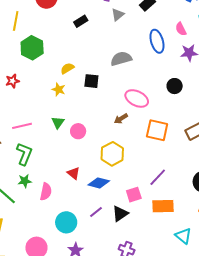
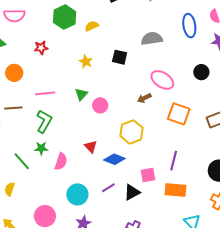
yellow semicircle: (67, 68) -> (92, 26), moved
purple line: (158, 177) -> (174, 161), turned -36

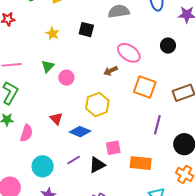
purple line: (174, 161) -> (157, 125), moved

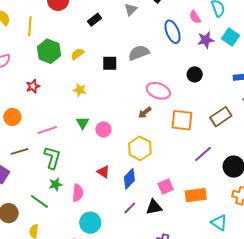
black square: (86, 30) -> (110, 63), moved
purple line: (157, 125) -> (203, 154), turned 48
blue diamond: (80, 132) -> (129, 179), turned -55
black triangle: (97, 165) -> (154, 207), turned 30
cyan circle: (43, 166) -> (90, 223), moved

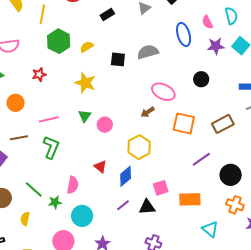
yellow star: (80, 90) -> (85, 83), size x1.5
green star: (56, 184) -> (55, 202), moved

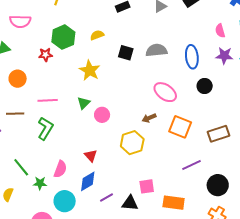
blue ellipse: (184, 34) -> (192, 57), moved
green hexagon: (59, 41) -> (63, 37), moved
brown arrow: (148, 112) -> (149, 118), moved
blue diamond: (126, 176) -> (88, 181), moved

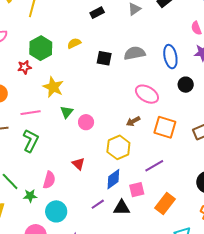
yellow star: (90, 70) -> (53, 87), moved
purple line: (191, 165) -> (154, 166), moved
blue diamond: (88, 181) -> (113, 179), moved
orange rectangle: (174, 203) -> (165, 203), turned -55

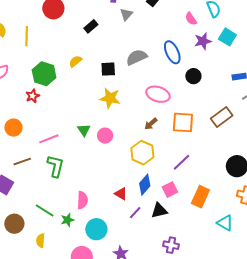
yellow star: (53, 87) -> (110, 98), moved
red triangle: (78, 164) -> (121, 194), moved

